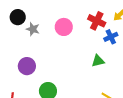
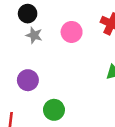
black circle: (18, 17) -> (28, 14), moved

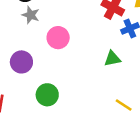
pink circle: (72, 32) -> (58, 38), moved

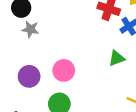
pink circle: (58, 38) -> (64, 70), moved

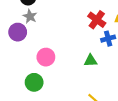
purple circle: (29, 76) -> (18, 32), moved

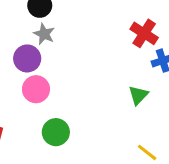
pink circle: (46, 57) -> (36, 89), moved
green triangle: (91, 61) -> (138, 95), turned -40

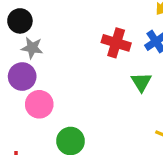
red cross: (144, 33) -> (116, 43), moved

